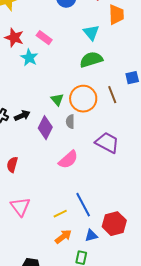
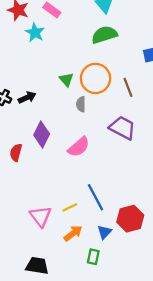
brown line: (112, 95) -> (128, 87), moved
purple diamond: (45, 128) -> (42, 135), moved
pink triangle: (20, 207) -> (41, 216), moved
blue triangle: (91, 236) -> (104, 232), turned -32

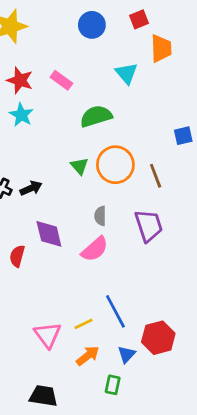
cyan star: (35, 32) -> (21, 115), moved
green semicircle: (104, 35) -> (96, 116), moved
gray semicircle: (81, 104) -> (100, 216), moved
purple trapezoid: (122, 128) -> (149, 226), turned 44
purple diamond: (42, 135) -> (49, 234), turned -40

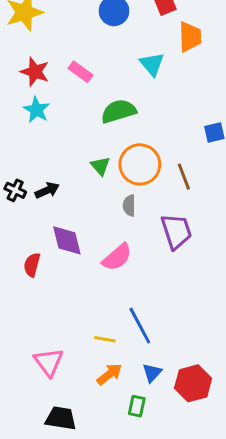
gray semicircle: (100, 216) -> (129, 205), moved
yellow line: (84, 324) -> (105, 339), turned 36
pink triangle: (48, 335) -> (49, 362), moved
red hexagon: (158, 338) -> (193, 383), moved

